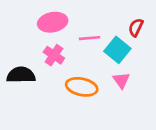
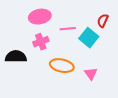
pink cross: (54, 55) -> (41, 42), turned 35
pink triangle: (121, 80) -> (91, 74), moved

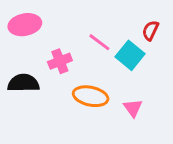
pink ellipse: (40, 17) -> (25, 25), moved
pink line: (68, 29) -> (99, 42), turned 42

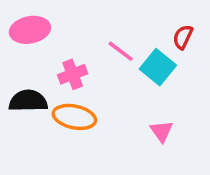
orange ellipse: (91, 96) -> (74, 117), moved

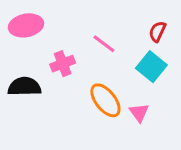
cyan square: (158, 67) -> (151, 67), moved
orange ellipse: (74, 117) -> (105, 100), moved, turned 40

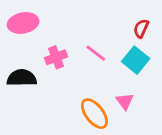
pink line: (104, 44) -> (96, 53), moved
orange ellipse: (105, 100) -> (94, 114), moved

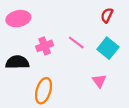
red semicircle: (141, 28) -> (107, 15), moved
orange ellipse: (94, 114) -> (44, 91), moved, turned 55

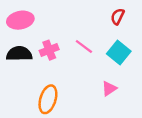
black semicircle: (17, 62) -> (19, 54), moved
pink triangle: (99, 81) -> (109, 88), turned 32

